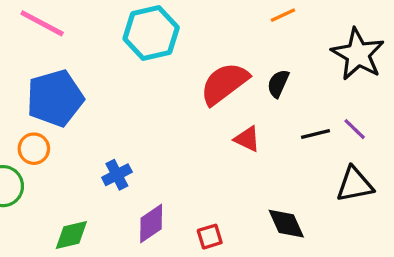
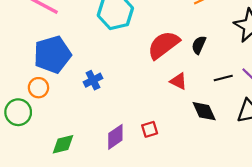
blue cross: (117, 175) -> (93, 80), moved
black diamond: (286, 224) -> (204, 111), moved
red square: (210, 237) -> (150, 129), moved

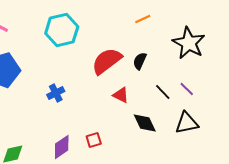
black line: (223, 78) -> (163, 92), turned 60
blue cross: (93, 80) -> (56, 93), moved

